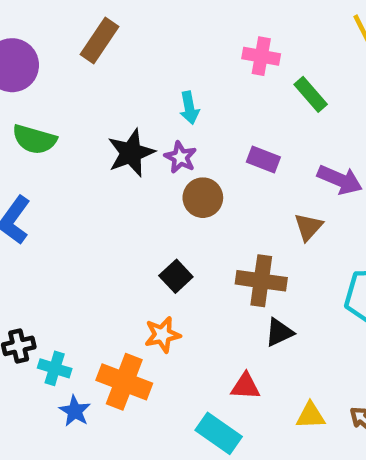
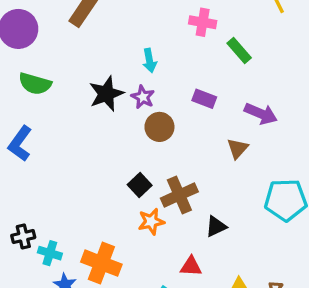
brown cross: (261, 281) -> (179, 195), moved, turned -32
orange star: (162, 335) -> (151, 222), moved

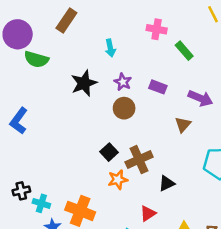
cyan arrow: (150, 60) -> (110, 48), moved
green semicircle: (35, 84) -> (36, 59), moved
purple star: (143, 97) -> (123, 82), moved
red triangle: (191, 266) -> (148, 213), turned -36

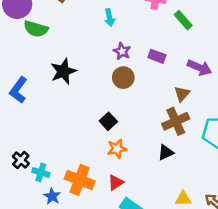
black star: (84, 83) -> (63, 71), moved
brown cross: (139, 160) -> (176, 121), moved
black cross: (21, 191) -> (21, 160), turned -35
red triangle: (148, 213) -> (116, 182), moved

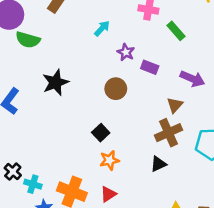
cyan arrow: (110, 18) -> (102, 28), turned -126
purple star: (122, 51) -> (126, 52), moved

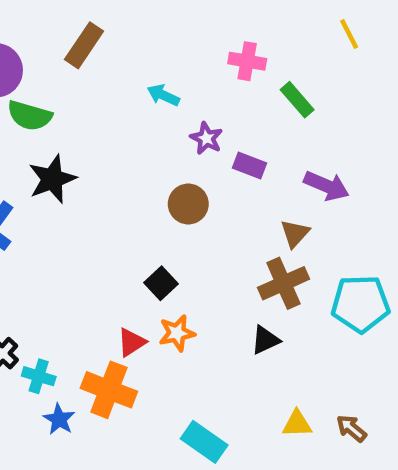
cyan arrow: (102, 28) -> (163, 95), turned -108
black star: (55, 82) -> (52, 179), moved
red triangle: (108, 194) -> (132, 342), moved

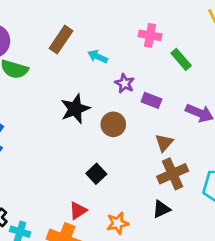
brown rectangle: (84, 45) -> (61, 40), moved
black star: (52, 179) -> (75, 109), moved
brown triangle: (295, 233) -> (164, 143), moved
orange star: (177, 333) -> (118, 223), moved

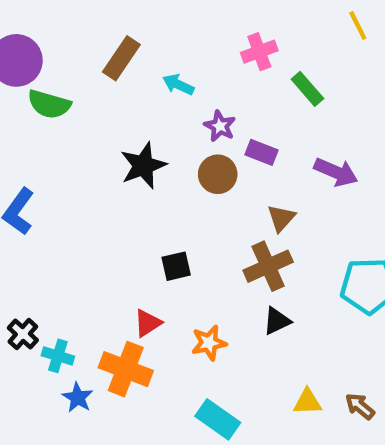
pink cross: (150, 35) -> (259, 52), turned -30
brown circle: (113, 124) -> (218, 174), moved
black square: (96, 174) -> (176, 266), turned 30
brown cross: (173, 174) -> (268, 266), moved

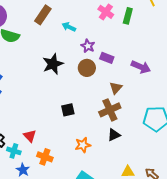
pink cross: (259, 52) -> (106, 12), turned -35
green rectangle: (307, 89) -> (128, 16), moved, turned 56
red triangle: (148, 323) -> (30, 136), moved, turned -40
orange cross: (126, 369) -> (45, 157), size x0.7

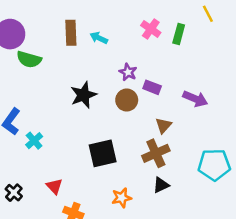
brown rectangle: (43, 15) -> (71, 33), turned -36
cyan arrow: (69, 27) -> (99, 38), moved
black square: (68, 110) -> (103, 153), size x1.6
cyan cross: (14, 151) -> (34, 141), moved, turned 32

